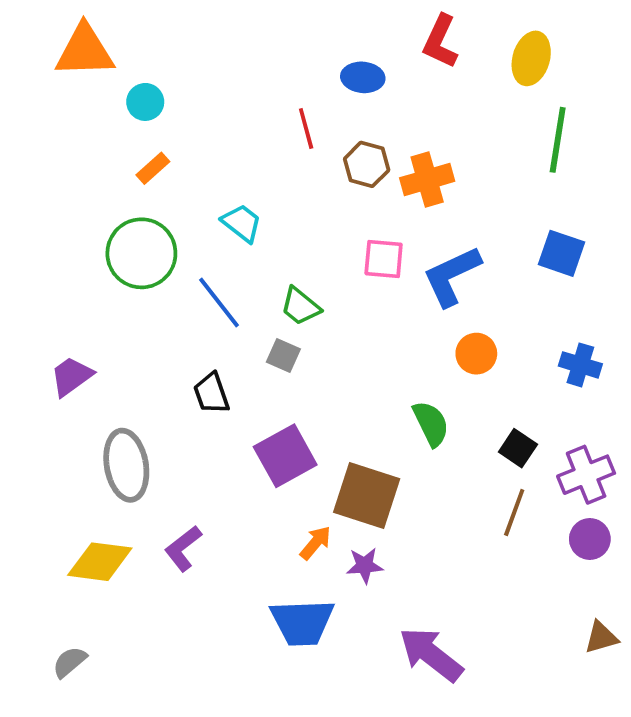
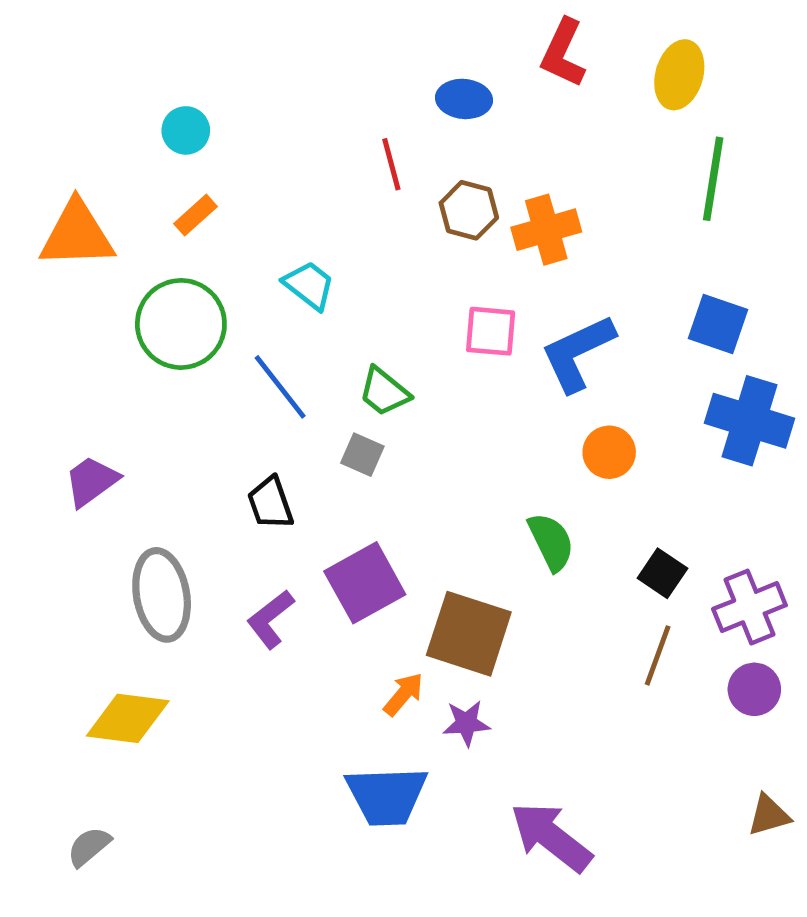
orange triangle: (85, 51) -> (77, 234), moved
blue cross: (580, 365) -> (749, 421), moved, size x1.6
purple L-shape: (183, 548) -> (270, 619), moved

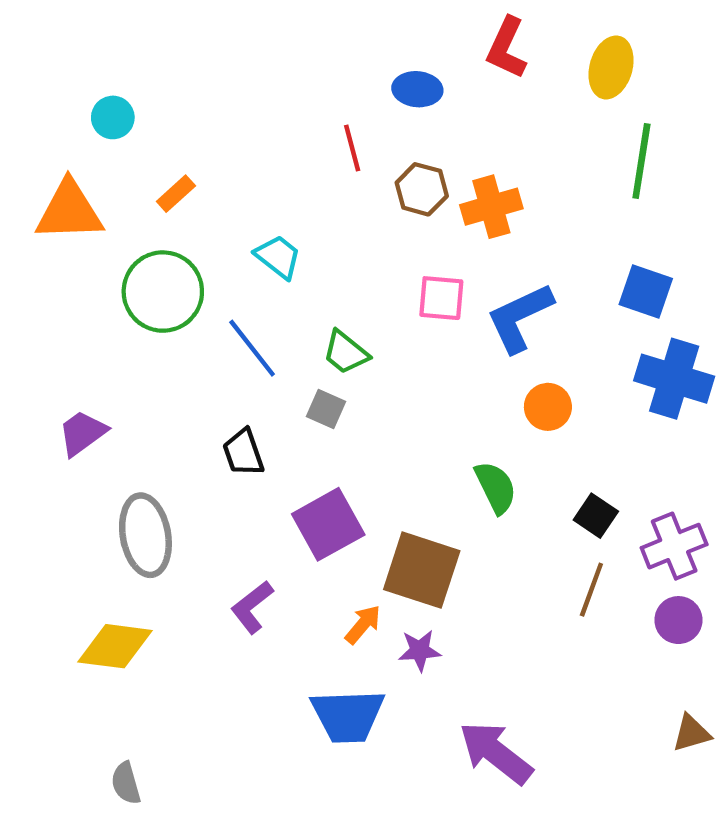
cyan circle: (186, 130) -> (113, 117), moved
purple L-shape: (270, 619) -> (252, 607), moved
gray semicircle: (89, 847) -> (126, 783), moved, turned -66

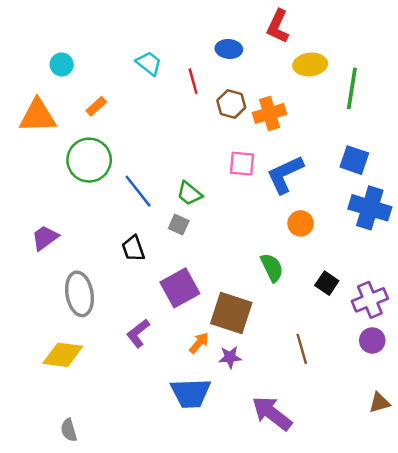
yellow ellipse: (611, 67) -> (310, 64), moved, turned 68
cyan trapezoid: (278, 257) -> (149, 63), moved
brown line: (591, 590) -> (302, 349), moved, turned -36

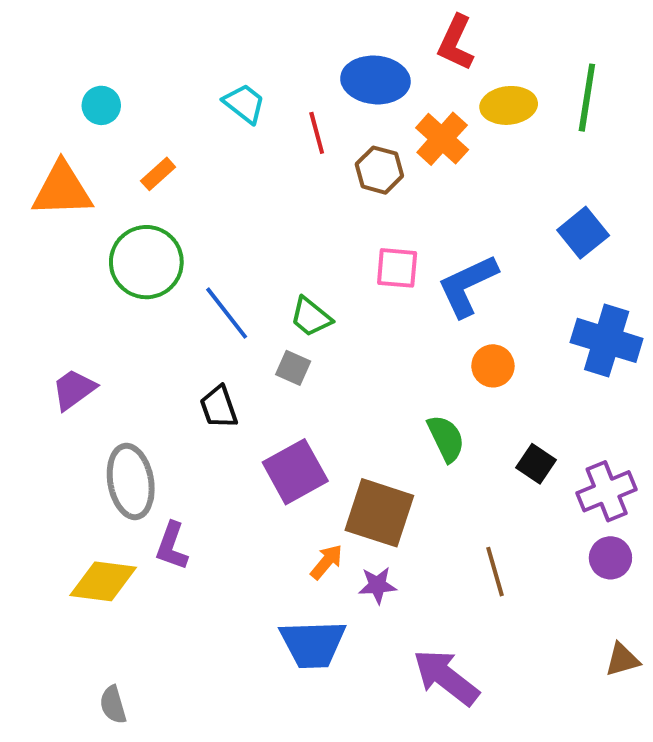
blue ellipse: (229, 49) -> (375, 80), size x1.5
green line: (352, 88) -> (587, 98), moved
orange cross: (269, 113) -> (442, 139), moved, turned -32
blue square: (354, 160) -> (583, 233), moved, turned 32
purple L-shape: (138, 333) -> (172, 546), moved, turned -32

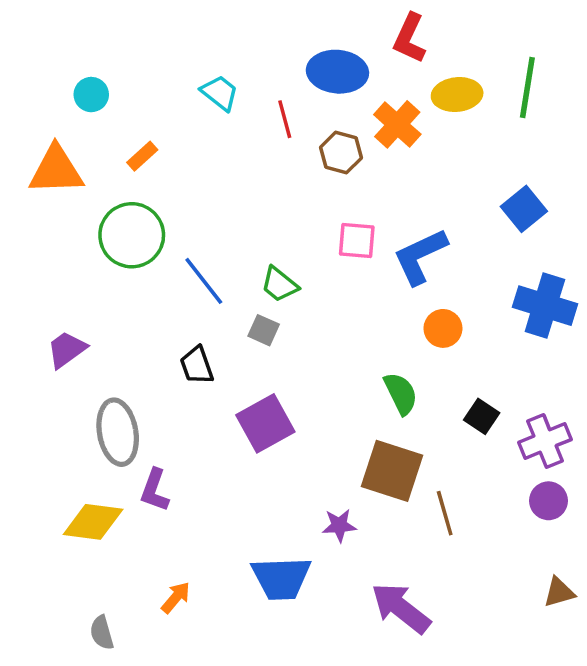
brown square: (379, 513) -> (392, 471), moved
orange arrow: (326, 562) -> (176, 597), moved

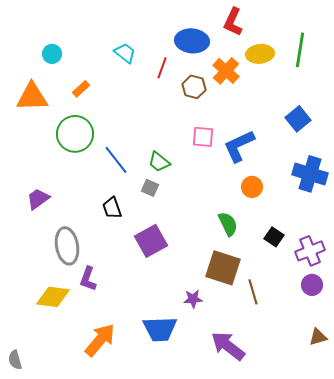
red line: (285, 119) -> (162, 68), turned 35
orange arrow: (176, 597) -> (100, 340), size x1.8
gray semicircle: (102, 633) -> (15, 360), moved

